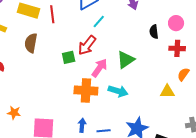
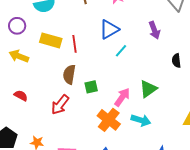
brown semicircle: (31, 43) -> (69, 75), moved
red arrow: (87, 45) -> (60, 105), moved
orange cross: (86, 90) -> (109, 120), turned 35

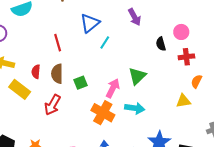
yellow rectangle: (51, 40) -> (20, 89), moved, turned 30
red semicircle: (21, 96) -> (36, 72), moved, turned -104

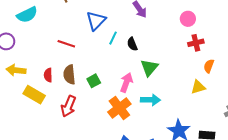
red line: (58, 43) -> (66, 44), turned -48
black semicircle: (161, 44) -> (132, 44), moved
orange cross: (103, 113) -> (119, 108), turned 30

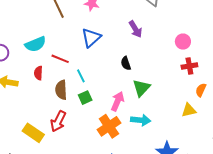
cyan semicircle: (27, 15) -> (35, 44), moved
cyan line: (113, 38) -> (81, 76), moved, turned -56
red semicircle: (48, 75) -> (38, 73), moved
yellow rectangle: (34, 95) -> (33, 133), moved

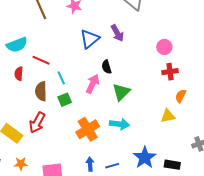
blue triangle: (91, 38) -> (90, 39), moved
pink arrow: (118, 101) -> (93, 84), moved

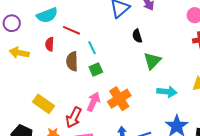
pink arrow: (93, 84) -> (93, 102), moved
red arrow: (37, 123) -> (74, 117), moved
cyan arrow: (119, 124) -> (167, 92), moved

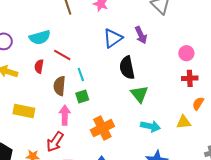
black semicircle: (137, 36) -> (127, 68), size x1.6
green triangle: (152, 61) -> (139, 94), turned -30
pink arrow: (93, 102) -> (65, 115), moved, turned -30
yellow rectangle: (43, 104) -> (24, 111), moved, turned -30

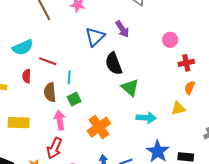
cyan line: (81, 74) -> (69, 78), turned 32
red cross: (190, 78) -> (186, 63), moved

